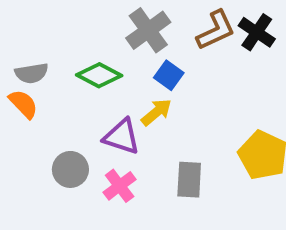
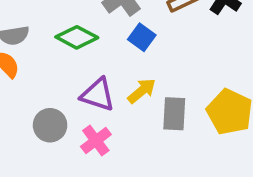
yellow arrow: (156, 112) -> (142, 91), moved
gray rectangle: (189, 180) -> (174, 114), moved

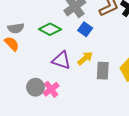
gray circle: (50, 125) -> (36, 87), moved
pink cross: (96, 141) -> (51, 89), moved

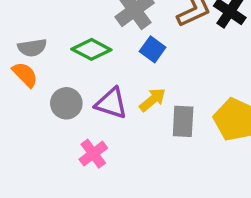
gray circle: (36, 87) -> (66, 103), moved

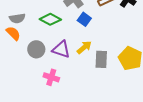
pink cross: (93, 154) -> (51, 77), turned -35

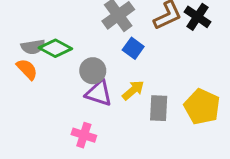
green diamond: (50, 19) -> (55, 48), moved
gray circle: (36, 49) -> (93, 71), moved

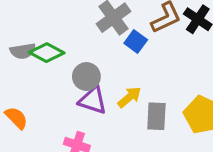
blue square: (133, 48) -> (136, 42), moved
orange semicircle: (27, 69) -> (16, 118), moved

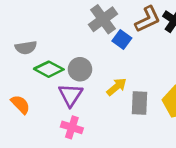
green diamond: (47, 53) -> (49, 69), moved
purple triangle: (93, 100) -> (70, 95), moved, turned 45

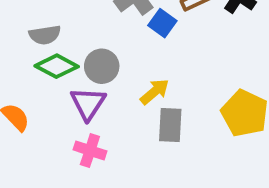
gray semicircle: (26, 48) -> (45, 35), moved
gray rectangle: (139, 103) -> (170, 125), moved

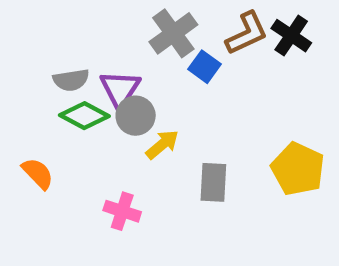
yellow arrow: (155, 92) -> (162, 145), moved
purple triangle: (88, 103) -> (120, 89), moved

